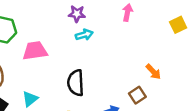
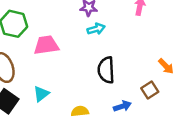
black semicircle: (76, 83) -> (106, 70), moved

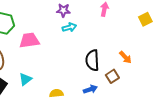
black semicircle: (106, 70) -> (92, 60), moved

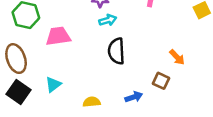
black semicircle: (92, 60) -> (116, 51), moved
brown square: (112, 76) -> (161, 81), turned -32

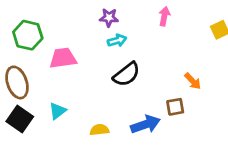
black semicircle: (116, 51) -> (126, 74), turned -125
brown square: (161, 81) -> (175, 107), turned -35
blue arrow: (134, 97) -> (145, 124), size x1.5

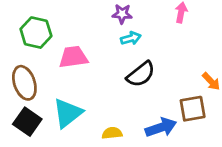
brown square: (175, 107) -> (193, 109), size x1.4
cyan triangle: (58, 111) -> (68, 113), size x1.6

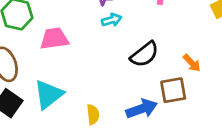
black semicircle: (141, 74) -> (144, 54), moved
yellow semicircle: (112, 133) -> (93, 115), turned 90

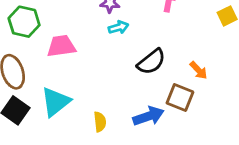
brown square: (173, 90) -> (180, 97), turned 32

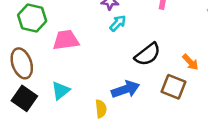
cyan arrow: (118, 27) -> (118, 23), turned -30
cyan triangle: (56, 102) -> (61, 91), size x0.7
blue arrow: (148, 116) -> (126, 89), moved

